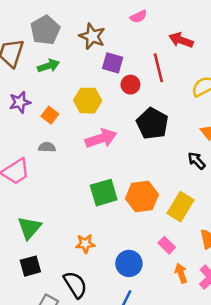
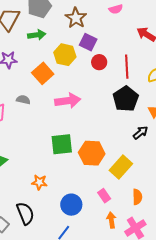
red line: (158, 68) -> (127, 67), moved
yellow hexagon: (88, 101) -> (65, 55), moved
orange square: (50, 115) -> (43, 73), moved, size x1.5
black pentagon: (152, 123) -> (126, 99), moved
black arrow: (197, 161) -> (141, 133), turned 84

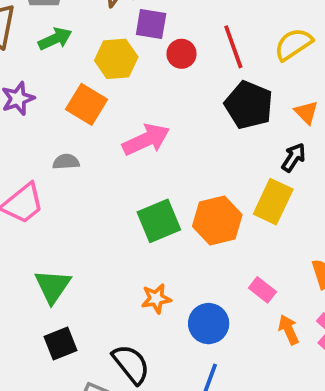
yellow rectangle: (121, 167) -> (273, 202), moved
orange star: (39, 182) -> (156, 299), moved

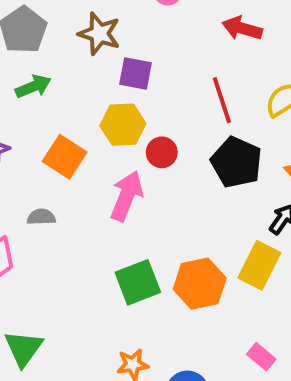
red circle: (182, 54) -> (162, 152), moved
yellow hexagon: (116, 59) -> (123, 125), moved
pink arrow: (146, 140) -> (127, 196), turned -45
pink rectangle: (262, 290) -> (261, 357), moved

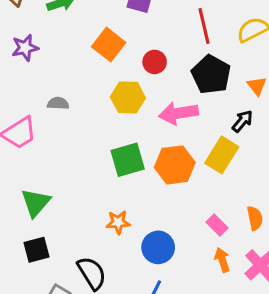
yellow hexagon: (123, 125) -> (128, 97), moved
orange square: (65, 157) -> (109, 45), moved
pink arrow: (127, 196) -> (178, 113), moved, turned -126

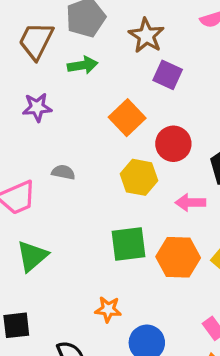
red circle: (155, 62) -> (173, 144), size x1.4
pink arrow: (178, 113) -> (190, 202), size x0.7
green triangle: (36, 203) -> (32, 256), moved

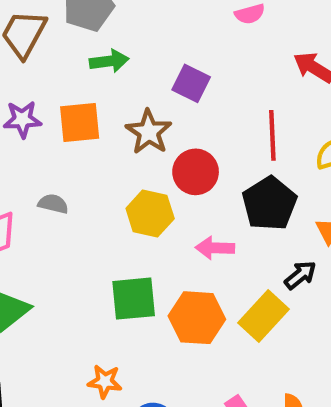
brown star: (146, 36) -> (149, 132), moved
green arrow: (83, 65) -> (109, 61), moved
orange square: (127, 118) -> (80, 122), moved, turned 36

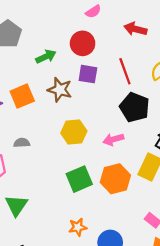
green arrow: (109, 61) -> (46, 57), moved
purple square: (191, 83) -> (88, 74), moved
red circle: (196, 172) -> (83, 43), moved

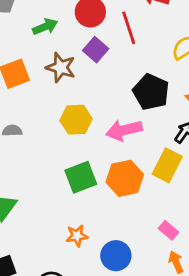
red line: (125, 71) -> (129, 28), moved
purple square: (88, 74) -> (96, 50), turned 30
pink arrow: (113, 139) -> (124, 130), size x1.4

